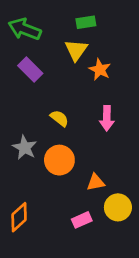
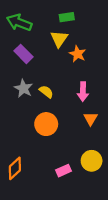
gray star: (25, 148) -> (24, 88), moved
orange triangle: (96, 182) -> (90, 119), moved, turned -48

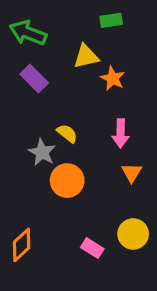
green rectangle: (67, 17) -> (111, 20), moved
yellow triangle: (59, 39) -> (86, 56), turned 42
gray star: (24, 88) -> (42, 152), moved
pink rectangle: (63, 171) -> (92, 248), turned 56

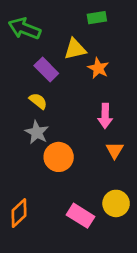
purple rectangle: (34, 78) -> (46, 70), moved
yellow semicircle: (67, 133) -> (38, 101), moved
pink rectangle: (92, 248) -> (80, 216), size x1.4

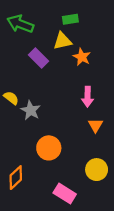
green rectangle: (97, 18) -> (70, 19), moved
yellow semicircle: (38, 101) -> (11, 98), moved
orange circle: (59, 157) -> (49, 148), moved
pink rectangle: (80, 216) -> (65, 193), moved

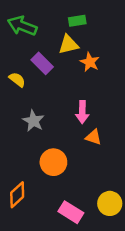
pink arrow: (87, 97) -> (82, 112), moved
yellow semicircle: (11, 98) -> (17, 80), moved
orange triangle: (95, 125) -> (93, 137), moved, turned -42
yellow circle: (97, 170) -> (110, 203), moved

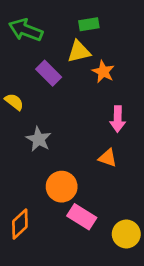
yellow semicircle: (17, 80) -> (14, 102), moved
pink arrow: (82, 112) -> (118, 119), moved
pink rectangle: (71, 212) -> (82, 217), moved

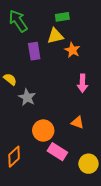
green arrow: (26, 30) -> (18, 21), turned 35
purple rectangle: (49, 73) -> (34, 51), turned 36
yellow semicircle: (14, 102) -> (10, 79), moved
orange triangle: (108, 158) -> (77, 122), moved

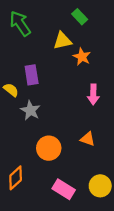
green rectangle: (62, 17) -> (80, 17), moved, turned 56
purple rectangle: (34, 51) -> (32, 75), moved
pink rectangle: (57, 152) -> (64, 189), moved

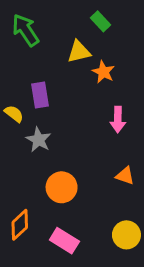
orange triangle: (88, 139) -> (125, 176), moved
pink rectangle: (64, 189) -> (64, 241), moved

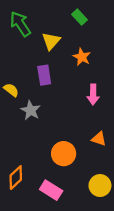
yellow triangle: (79, 52) -> (51, 41), moved, turned -36
purple rectangle: (40, 95) -> (44, 75), moved
orange circle: (62, 187) -> (64, 154), moved

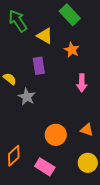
green rectangle: (80, 17) -> (70, 15), size x1.5
yellow triangle: (51, 41) -> (45, 36), turned -42
orange triangle: (99, 139) -> (87, 130), moved

